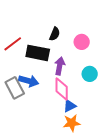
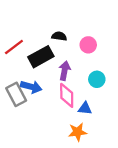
black semicircle: (55, 34) -> (59, 36), turned -104
black rectangle: (38, 53) -> (41, 57), turned -40
blue triangle: (70, 106) -> (85, 108), moved, turned 32

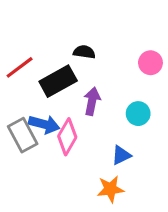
pink circle: (88, 45) -> (150, 63), moved
pink diamond: (67, 95) -> (67, 137), moved, turned 30
blue triangle: (85, 108) -> (121, 155), turned -32

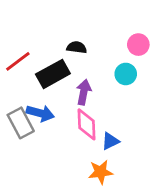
pink circle: (150, 63) -> (138, 45), moved
cyan circle: (138, 114) -> (126, 74), moved
pink diamond: (67, 137) -> (87, 124), moved, turned -32

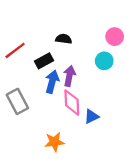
black rectangle: (53, 74) -> (44, 61), size x0.7
blue arrow: (40, 113) -> (52, 82), moved, turned -90
orange star: (101, 172) -> (54, 142), moved

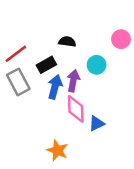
cyan circle: (104, 61) -> (97, 65), moved
gray rectangle: (17, 101) -> (18, 82), moved
orange star: (54, 142) -> (57, 150), turned 30

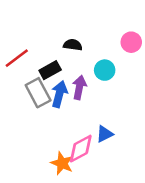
gray rectangle: (18, 82) -> (38, 93), moved
pink diamond: (76, 109) -> (81, 149), moved, turned 64

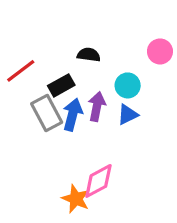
blue triangle: (105, 134) -> (128, 115), moved

